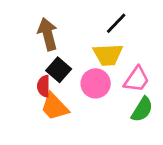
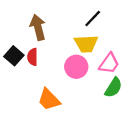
black square: (59, 70) -> (14, 56), moved
red semicircle: (44, 86) -> (32, 57), moved
orange trapezoid: (55, 107) -> (49, 100), moved

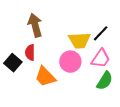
black line: (93, 19) -> (101, 33), moved
black square: (14, 56) -> (13, 63), moved
orange trapezoid: (49, 100) -> (45, 77), moved

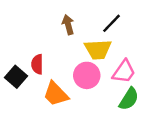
brown arrow: (35, 25) -> (68, 25), moved, size x0.7
black line: (101, 33) -> (112, 23), moved

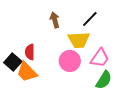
orange trapezoid: (56, 94) -> (27, 72), moved

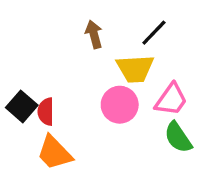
red semicircle: (30, 52) -> (46, 112), moved
orange trapezoid: (27, 72) -> (54, 153), moved
green semicircle: (104, 80) -> (178, 137), turned 114

